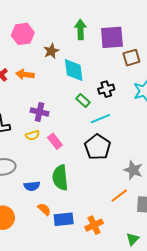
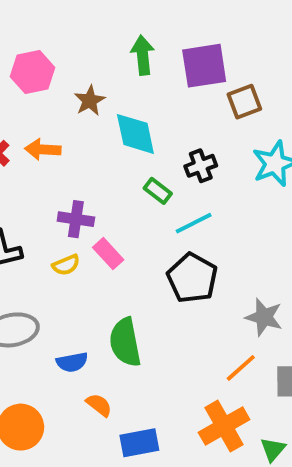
pink rectangle: (55, 141) -> (108, 254), moved
blue rectangle: (64, 219) -> (139, 443), moved
orange cross: (94, 225) -> (224, 426), moved, size x1.4

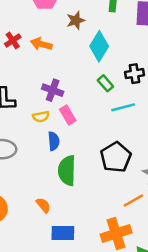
cyan diamond: (135, 134) -> (99, 46), turned 32
black pentagon: (192, 278) -> (116, 157), moved
blue semicircle: (72, 362) -> (54, 141), moved, turned -96

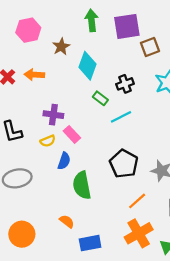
blue semicircle: (54, 141) -> (64, 161), turned 36
orange line: (133, 201) -> (137, 201), moved

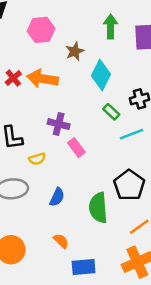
orange arrow: (34, 75) -> (42, 79), size x1.4
yellow semicircle: (48, 141) -> (37, 159), moved
blue semicircle: (64, 161) -> (57, 197), moved
green semicircle: (82, 185) -> (98, 208), moved

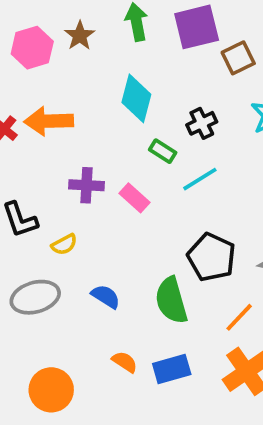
brown star: (75, 51) -> (80, 36), moved
pink rectangle: (76, 148) -> (134, 198), moved
blue semicircle: (57, 197) -> (106, 296), turned -72
blue rectangle: (84, 267) -> (172, 369), moved

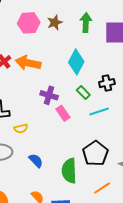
purple cross: (86, 185) -> (49, 95), moved

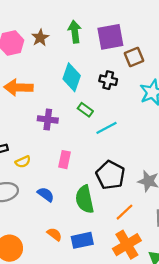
black cross: (107, 83) -> (108, 80), moved, turned 35
pink rectangle: (63, 113) -> (65, 160), moved, turned 56

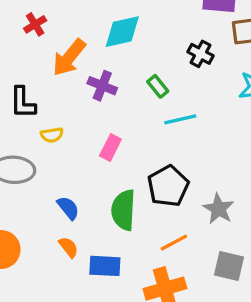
cyan diamond: (72, 77) -> (122, 32), moved, turned 44
orange arrow: (18, 87) -> (69, 58), moved, turned -68
blue semicircle: (46, 194) -> (68, 208), moved

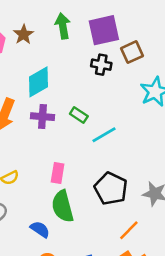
black cross: (201, 54) -> (101, 65), moved
purple cross: (102, 86) -> (42, 117), moved
green semicircle: (123, 210) -> (63, 206), moved

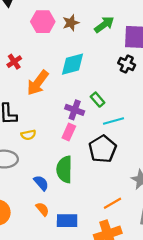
green arrow: (63, 26) -> (104, 25), turned 48
purple cross: (42, 117) -> (75, 110), moved
pink rectangle: (58, 173) -> (69, 132), moved
black pentagon: (111, 189) -> (103, 149), moved

